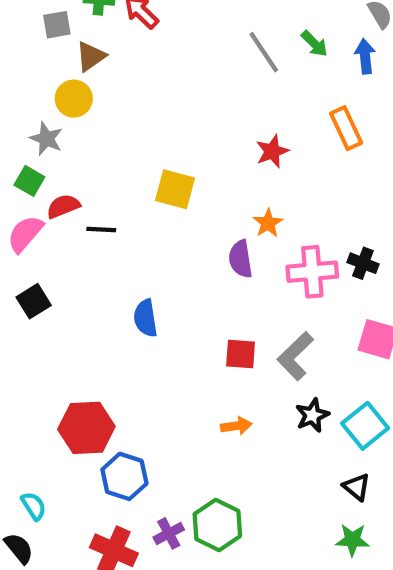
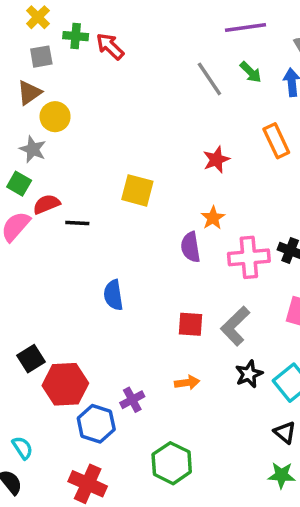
brown triangle: (91, 56) -> (29, 93), moved
black square: (34, 301) -> (31, 359), moved
purple cross: (169, 533) -> (132, 400), moved

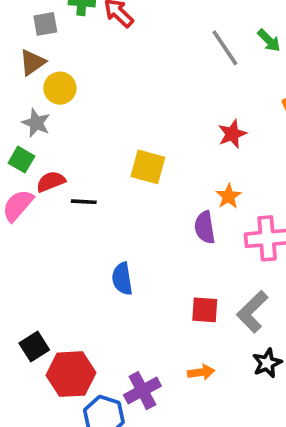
purple cross: (132, 400) -> (142, 391), size x1.4

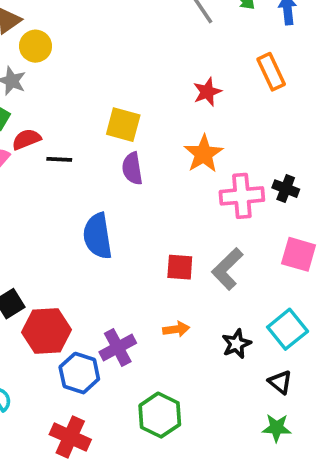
orange star: (229, 196) -> (204, 154), size x1.5
purple semicircle: (205, 227) -> (132, 168), moved
blue semicircle: (122, 279) -> (98, 236), size x1.4
black star: (267, 363) -> (236, 344), moved

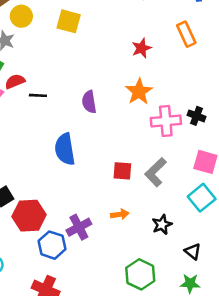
yellow square: (123, 125) -> (69, 21), moved
cyan square: (288, 329) -> (202, 198), moved
green hexagon: (160, 415) -> (140, 274), moved

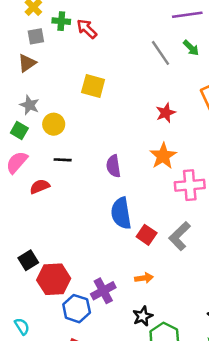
yellow circle: (21, 16) -> (54, 124), moved
red semicircle: (15, 81) -> (40, 186), moved
blue semicircle: (65, 149) -> (121, 213), moved
red square: (122, 171) -> (147, 235), turned 30
black star: (162, 225) -> (143, 316), moved

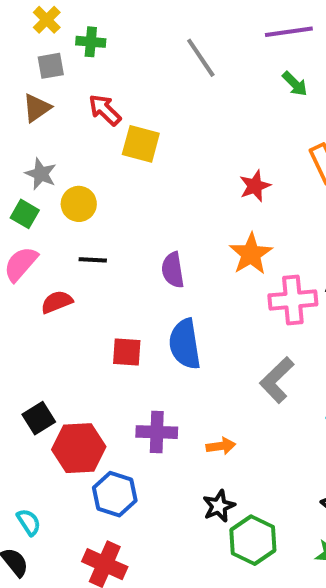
red arrow: (87, 29) -> (105, 110), moved
gray line: (161, 53) -> (201, 58), moved
red square: (147, 235) -> (127, 352), moved, turned -30
purple cross: (103, 291) -> (157, 432), moved, turned 30

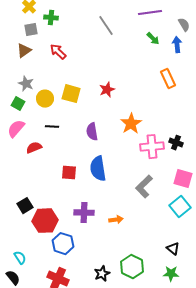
yellow square: (141, 144) -> (71, 94), moved
red star: (255, 186) -> (107, 90), moved
black star: (219, 506) -> (102, 274), moved

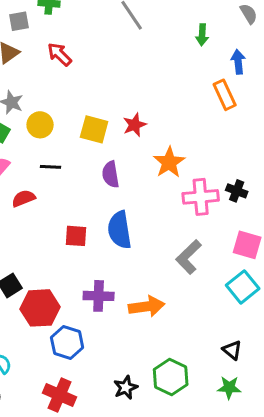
green arrow: (153, 39) -> (202, 35), turned 48
blue arrow: (177, 45) -> (238, 62), moved
red star: (107, 90) -> (135, 125), moved
yellow square: (71, 94) -> (94, 129), moved
orange arrow: (116, 220) -> (147, 306), size x1.6

